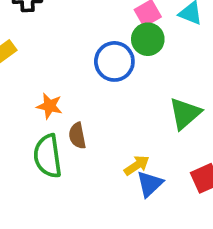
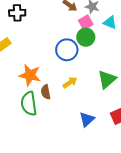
orange star: (50, 106) -> (30, 75), size x1.5
yellow arrow: (137, 165) -> (70, 82), moved

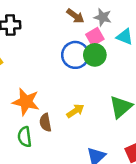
blue circle: (67, 50) -> (75, 55), moved
green semicircle: (29, 104) -> (25, 137), size x0.7

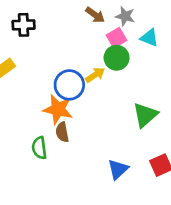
blue circle: (75, 55) -> (69, 85), moved
orange star: (26, 102) -> (58, 109), moved
yellow arrow: (75, 111) -> (95, 75), moved

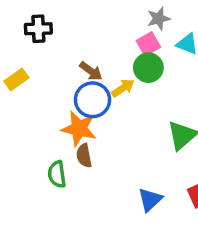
brown arrow: (95, 15) -> (91, 71), moved
gray star: (125, 16) -> (159, 19), turned -30

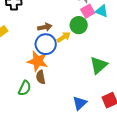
pink square: (148, 44) -> (88, 11), moved
brown arrow: (91, 71) -> (45, 27), turned -48
green semicircle: (57, 174) -> (25, 88), turned -147

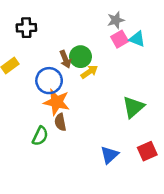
green circle: (79, 25) -> (81, 57), moved
brown arrow: (45, 27) -> (65, 59), turned 80
blue circle: (46, 44) -> (49, 81), moved

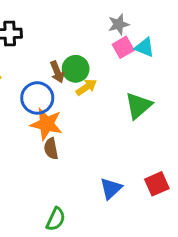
green triangle: (133, 107) -> (138, 106), moved
green semicircle: (40, 136) -> (56, 219), moved

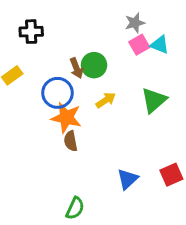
yellow arrow: (86, 87) -> (106, 100), moved

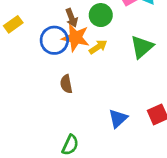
green circle: (94, 65) -> (101, 15), moved
orange star: (66, 118) -> (76, 38), moved

